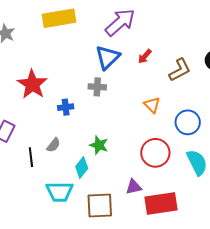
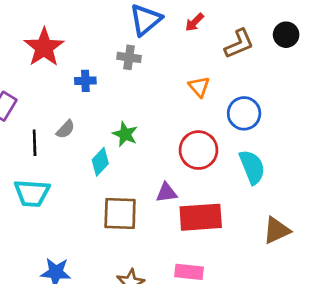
cyan trapezoid: (60, 192) -> (32, 193), moved

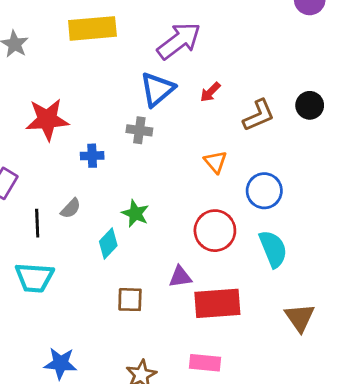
red star: (44, 47) -> (47, 120), turned 30
brown square: (120, 214) -> (130, 300), size x0.7
brown triangle: (277, 230) -> (300, 318), turned -40

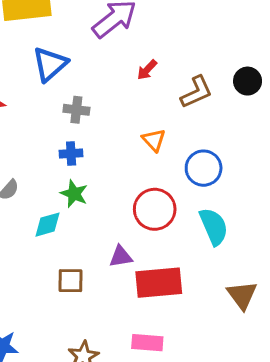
blue triangle: (157, 89) -> (50, 64), moved
blue cross: (92, 156) -> (71, 153), moved
cyan diamond: (108, 244) -> (48, 225), turned 32

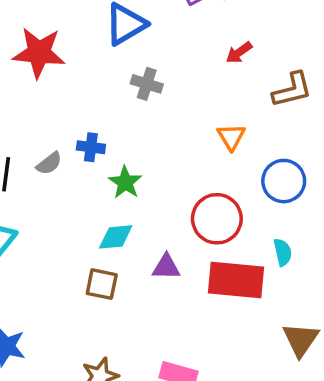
blue cross: (71, 153) -> (91, 147), moved
cyan diamond: (48, 225) -> (116, 237), moved
cyan semicircle: (214, 227) -> (283, 252), size x0.6
red rectangle: (159, 283) -> (236, 280), moved

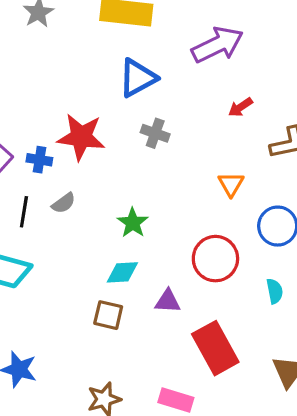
red star: (39, 53) -> (81, 137), moved
blue cross: (91, 147) -> (39, 160), moved
red rectangle: (236, 280) -> (215, 348), moved, turned 54

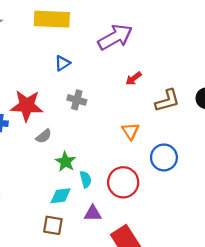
blue triangle: (138, 78) -> (62, 63), size x0.6
gray semicircle: (64, 203) -> (44, 136), moved
cyan semicircle: (275, 291) -> (86, 179), moved

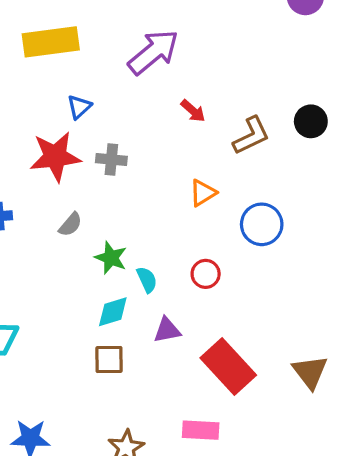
red arrow: (133, 78) -> (193, 111), turned -91
red star: (27, 106) -> (55, 157), moved
orange triangle: (130, 131) -> (203, 193), turned 42
red circle: (123, 182) -> (206, 274), size x0.6

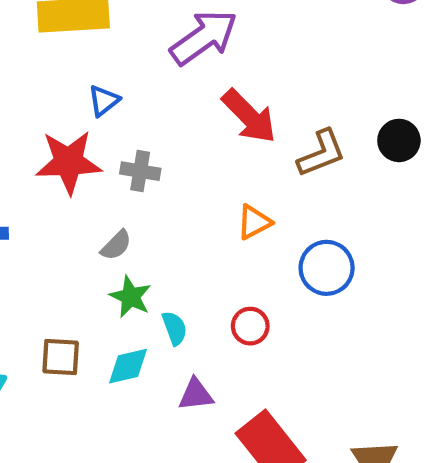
red arrow: (193, 111) -> (249, 116), size x1.8
gray semicircle: (70, 224) -> (116, 245), moved
brown square: (109, 360) -> (61, 357), moved

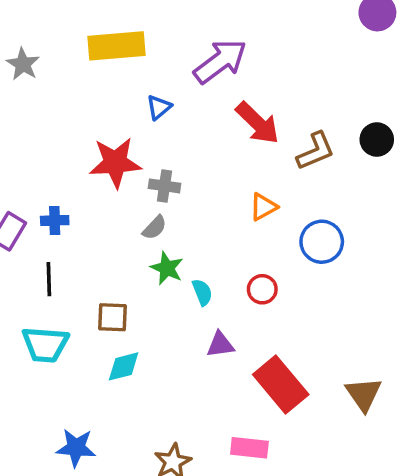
blue triangle: (104, 101) -> (159, 107), moved
gray cross: (140, 171) -> (165, 186), moved
cyan diamond: (128, 366) -> (124, 366), moved

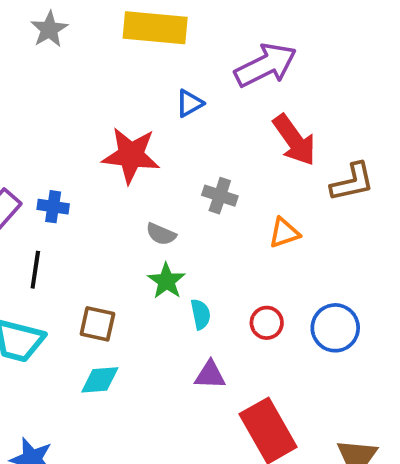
gray cross: (165, 186) -> (220, 196), moved
gray semicircle: (155, 228) -> (161, 234), turned 60
blue circle: (322, 242) -> (335, 328), moved

